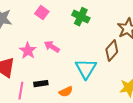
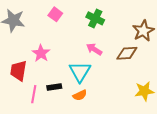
pink arrow: (52, 47) -> (94, 49), moved
brown diamond: (112, 51) -> (127, 53), turned 45
cyan triangle: (86, 69) -> (80, 72), moved

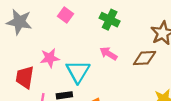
pink star: (41, 53) -> (50, 58), turned 30
cyan triangle: (80, 72) -> (78, 72), moved

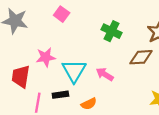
green cross: (110, 20) -> (112, 31), moved
pink arrow: (108, 53) -> (105, 74), moved

